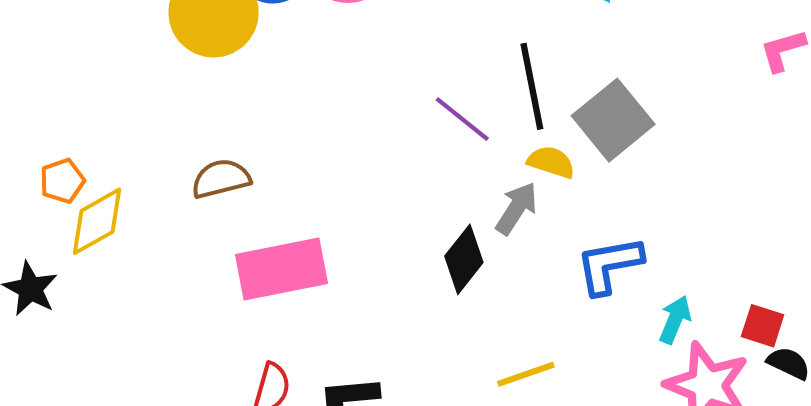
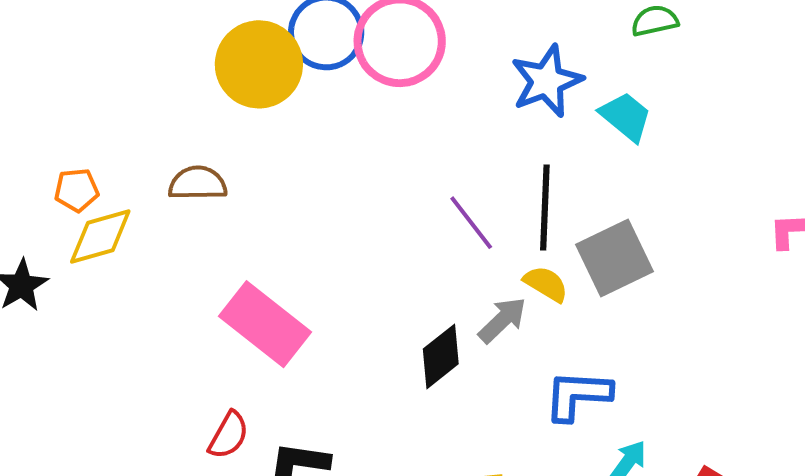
brown semicircle: (221, 179) -> (198, 183), moved
pink rectangle: (281, 269) -> (265, 324), turned 36

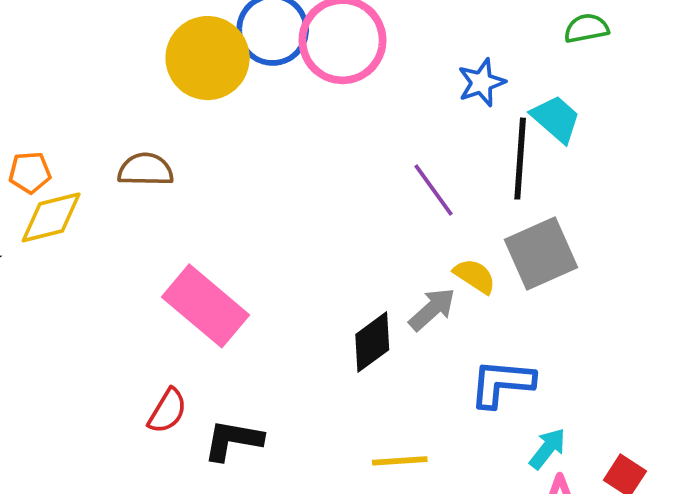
blue star: (547, 81) -> (482, 83), size x0.7
black line: (545, 207) -> (520, 159), moved
purple line: (471, 223) -> (433, 190), moved

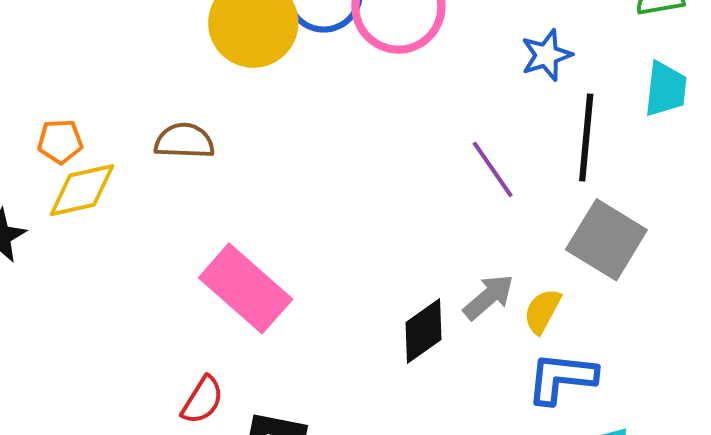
cyan trapezoid: (556, 119) -> (666, 89), moved, turned 54
gray square: (541, 253) -> (606, 240), turned -36
yellow semicircle: (475, 276) -> (542, 311), moved, turned -96

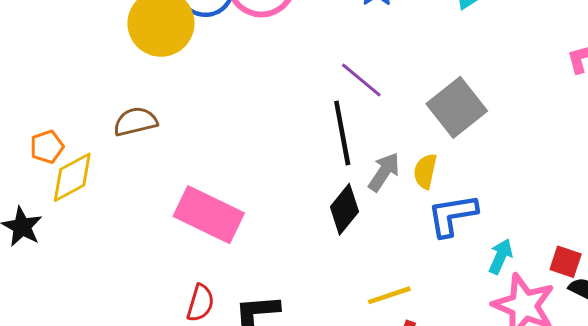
black line: (586, 137) -> (342, 133), moved
gray square: (606, 240) -> (457, 107), turned 36

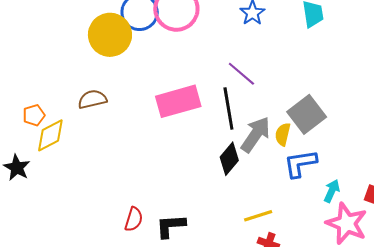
gray square: (457, 107) -> (307, 114), moved
gray arrow: (384, 172) -> (256, 134), size x1.4
pink rectangle: (209, 215) -> (178, 101), moved, turned -42

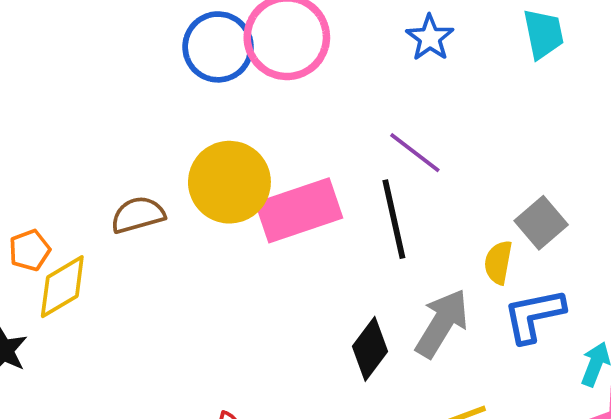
yellow circle: (110, 35) -> (229, 182), moved
gray square: (307, 114) -> (541, 223), size x0.7
gray arrow: (256, 134) -> (442, 323), moved
black diamond: (229, 159) -> (370, 349), moved

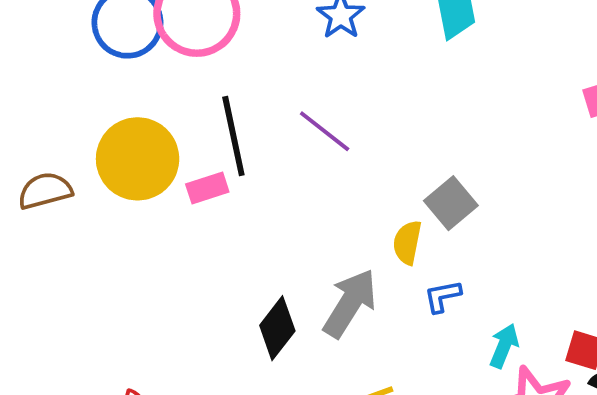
pink rectangle: (299, 210) -> (207, 188), size x0.5
black line: (394, 219) -> (233, 136), moved
blue L-shape: (534, 315) -> (443, 296), size x0.6

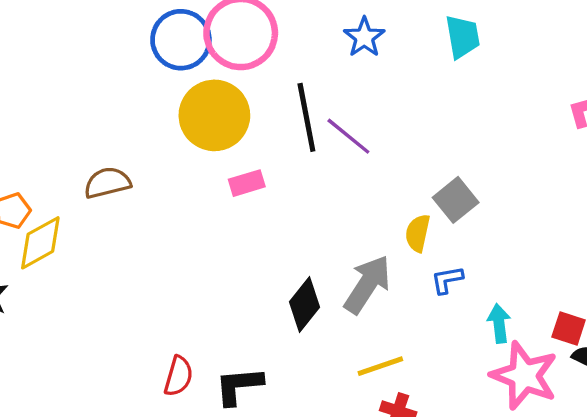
black line: (233, 136) -> (306, 117), moved
yellow circle: (138, 159) -> (214, 115), moved
cyan arrow: (504, 346) -> (499, 323), turned -30

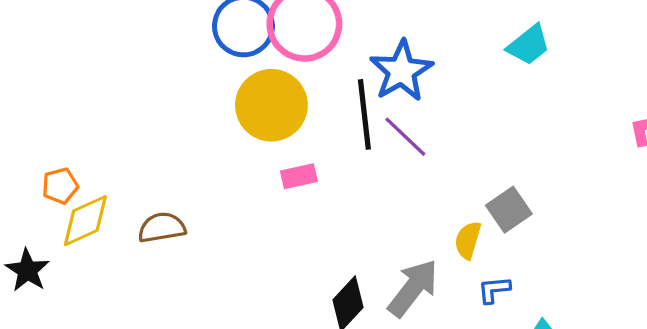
blue star: (364, 37) -> (401, 71), moved, size x1.5
cyan trapezoid: (463, 37) -> (529, 45), turned 57
brown semicircle: (107, 183) -> (162, 227), moved

